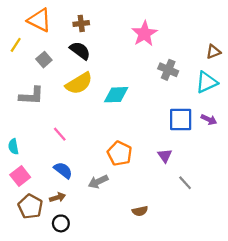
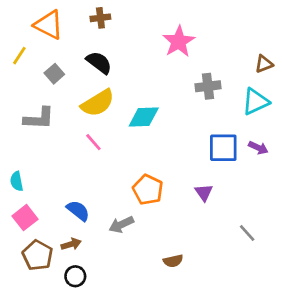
brown cross: (81, 23) -> (100, 18), moved
gray cross: (168, 70) -> (208, 86), turned -30
pink line: (60, 134) -> (93, 142), moved
gray line: (185, 183) -> (247, 233), moved

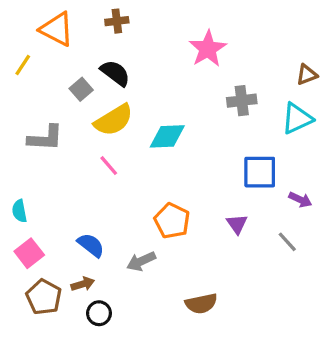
gray square: (54, 74) -> (81, 89), moved
purple arrow: (258, 148) -> (300, 200), moved
gray line: (247, 233) -> (287, 242), moved
brown semicircle: (173, 261) -> (201, 304), size x1.4
black circle: (75, 276) -> (99, 313), moved

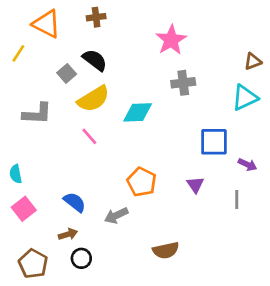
gray cross: (242, 101) -> (183, 83), moved
gray line: (287, 242) -> (237, 199), turned 42
brown pentagon: (44, 297) -> (33, 264), moved

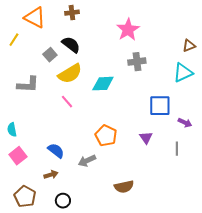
black circle: (81, 258) -> (63, 201), moved

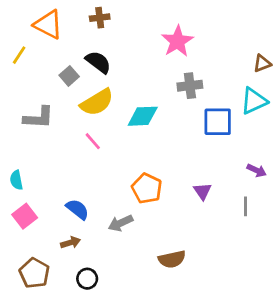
blue square: (160, 106) -> (218, 122), moved

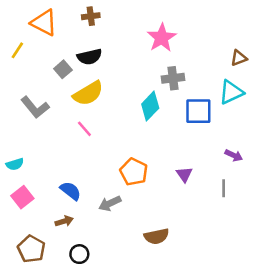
black semicircle: (98, 62) -> (89, 57), turned 130
cyan diamond: (143, 116) -> (150, 106), moved, turned -44
gray L-shape: (39, 118) -> (35, 107), turned 48
cyan semicircle: (16, 180) -> (15, 164), turned -96

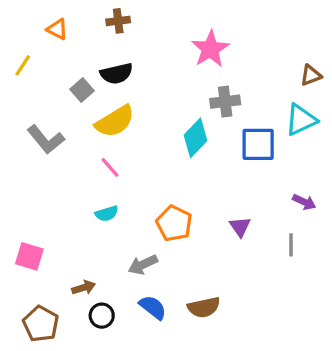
orange triangle: (44, 23) -> (57, 29), size x0.6
cyan semicircle: (15, 164) -> (107, 214), moved
blue semicircle: (71, 191) -> (153, 307), moved
pink square: (22, 197) -> (29, 256), turned -35
black circle: (79, 254) -> (102, 316), moved

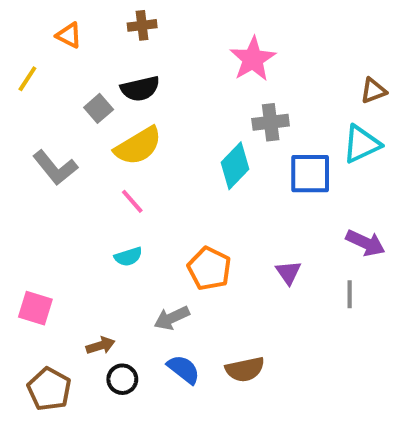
purple arrow: (304, 202) -> (365, 243), size x1.4

